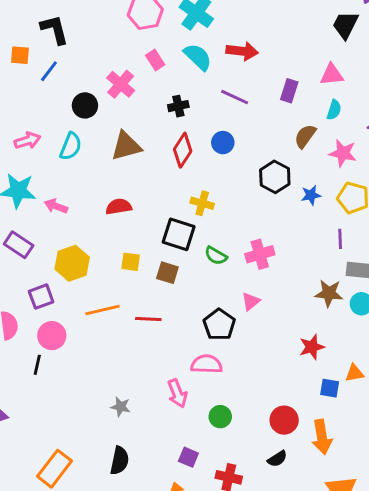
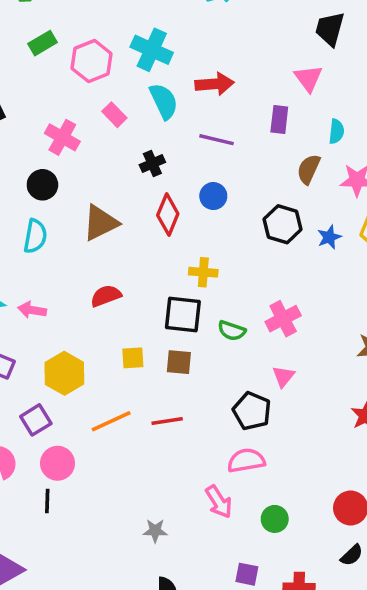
cyan semicircle: (198, 57) -> (164, 101), turned 32
pink triangle: (332, 75) -> (308, 78), moved, turned -50
pink cross: (121, 84) -> (62, 137), moved

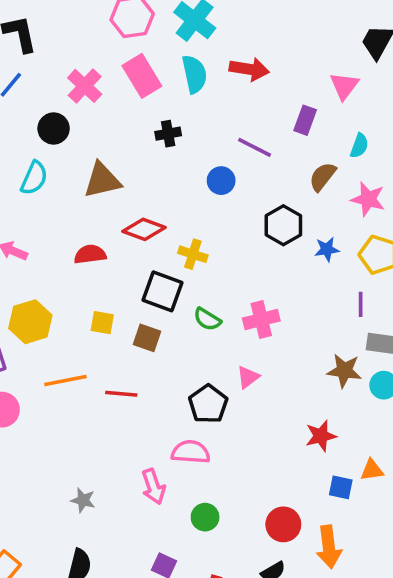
pink rectangle: (114, 115) -> (142, 76), size x1.6
purple line: (217, 140) -> (255, 147), moved
red diamond: (168, 214) -> (144, 229), moved, turned 75

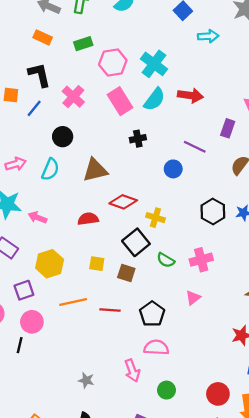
cyan semicircle: (194, 74) -> (154, 99), turned 50
pink cross: (85, 86) -> (73, 97), moved
black hexagon: (283, 225) -> (213, 212), moved
black square: (162, 291) -> (136, 242), turned 32
black pentagon: (208, 404) -> (152, 314), moved

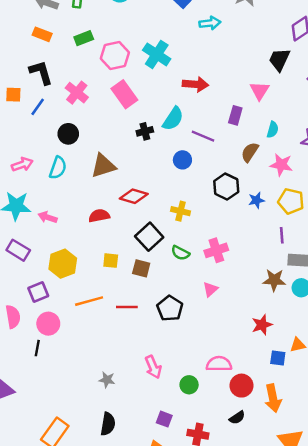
cyan semicircle: (154, 99) -> (173, 119), moved
black hexagon: (213, 212) -> (226, 186), moved
yellow cross: (155, 218) -> (181, 211), moved
pink semicircle: (156, 348) -> (219, 364), moved

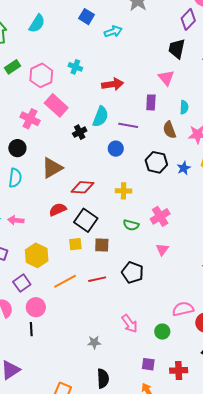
cyan cross: (157, 54) -> (75, 67), size x0.6
pink cross: (77, 93) -> (30, 119), moved
brown semicircle: (250, 152) -> (169, 130), turned -42
black square: (149, 237) -> (86, 220), moved

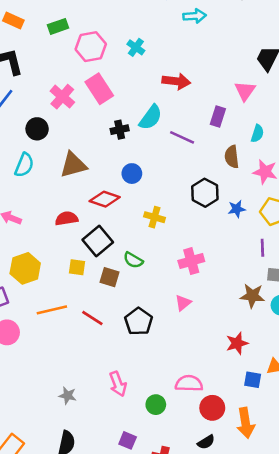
blue circle: (116, 149) -> (132, 174), moved
green semicircle: (131, 225) -> (133, 260), moved
red line: (97, 279) -> (92, 318), turned 30

